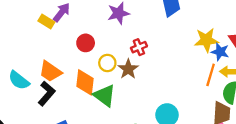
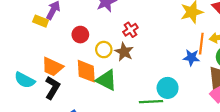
blue star: (220, 52) -> (191, 57), moved

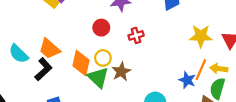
red circle: (80, 35) -> (101, 28), moved
yellow circle: (104, 50) -> (103, 58), moved
brown star: (124, 52) -> (121, 72), moved

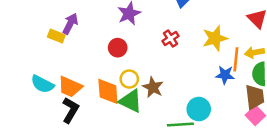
red cross: (136, 35) -> (170, 39), moved
yellow star: (201, 36) -> (215, 38), moved
cyan semicircle: (19, 54) -> (42, 84), moved

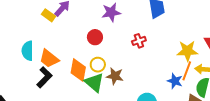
yellow star: (215, 38) -> (187, 51), moved
cyan semicircle: (42, 84) -> (27, 51), turned 48
brown star: (153, 87) -> (115, 76), turned -30

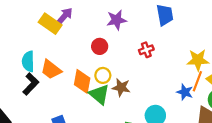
yellow rectangle: (49, 15) -> (50, 24), size x1.5
black L-shape: (44, 77) -> (31, 84), moved

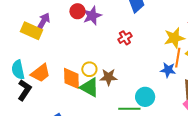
red circle: (100, 46) -> (77, 11), moved
orange trapezoid: (51, 69) -> (41, 73), turned -65

